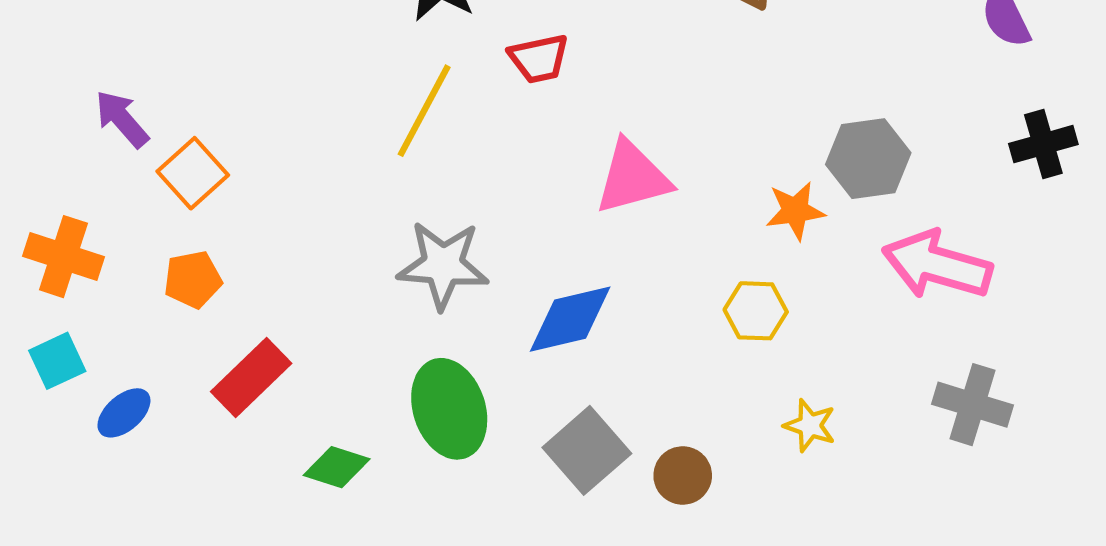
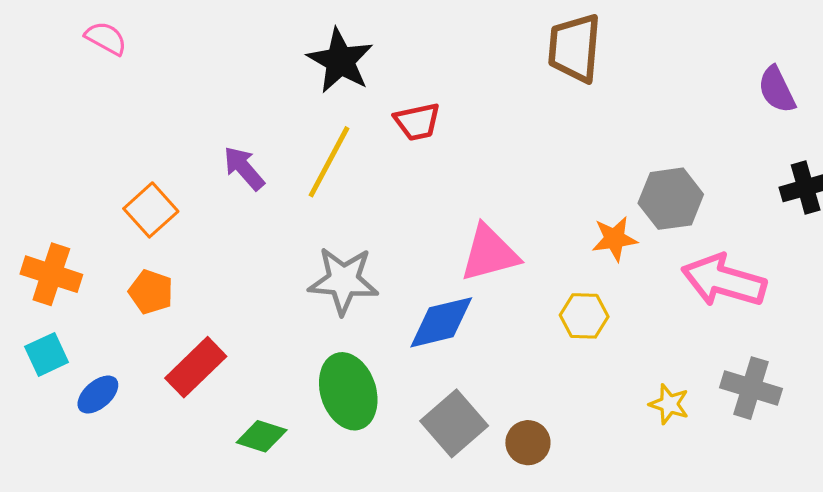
purple arrow: (122, 119) -> (244, 168), moved
pink triangle: (633, 177) -> (489, 253), moved
orange pentagon: (193, 280) -> (151, 292), turned 30
yellow star: (810, 425) -> (669, 404), moved

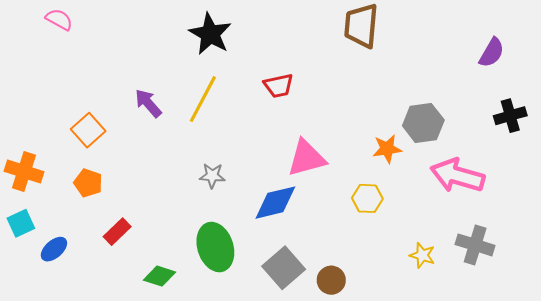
purple semicircle: (777, 90) -> (492, 53), turned -124
red trapezoid: (417, 122) -> (278, 86), moved
gray star: (343, 281) -> (212, 176), size x0.6
red rectangle: (196, 367) -> (117, 232), size x0.7

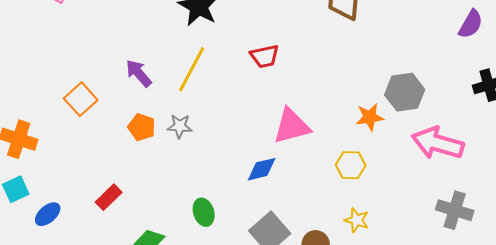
gray star: (212, 176) -> (180, 126), moved
orange pentagon: (88, 183) -> (142, 127), moved
blue diamond: (275, 203) -> (262, 169), size x0.7
green ellipse: (215, 247) -> (204, 212), size x0.6
yellow star: (422, 255) -> (357, 220), moved

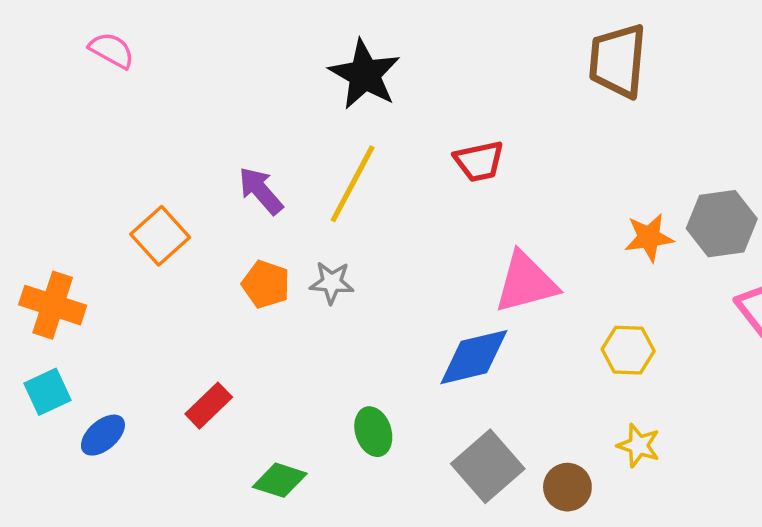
orange star: (370, 117) -> (649, 237), moved
blue diamond: (262, 169) -> (474, 357), size x1.4

